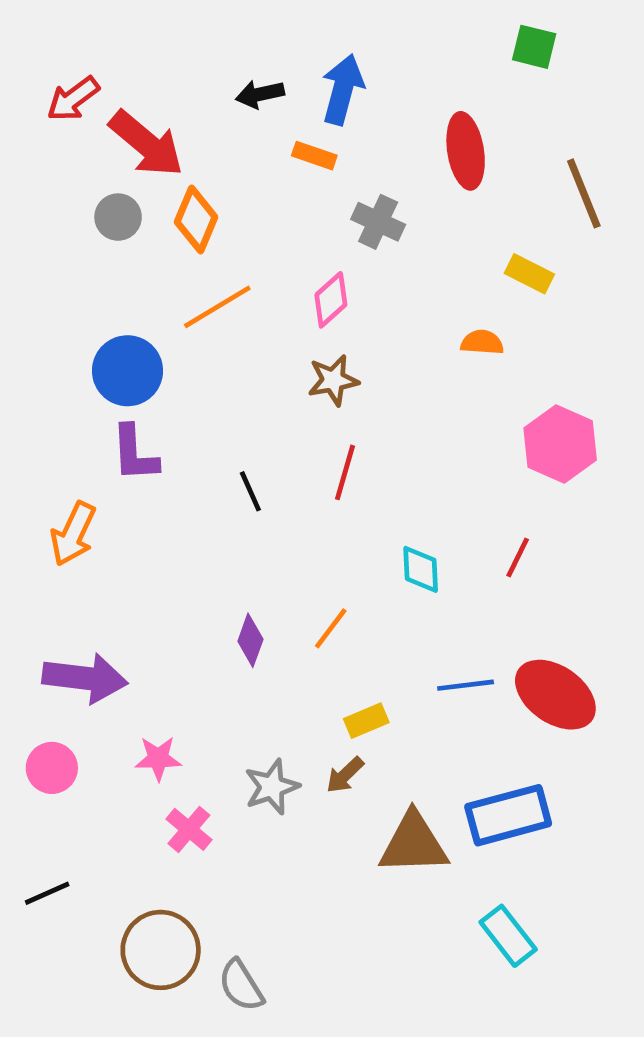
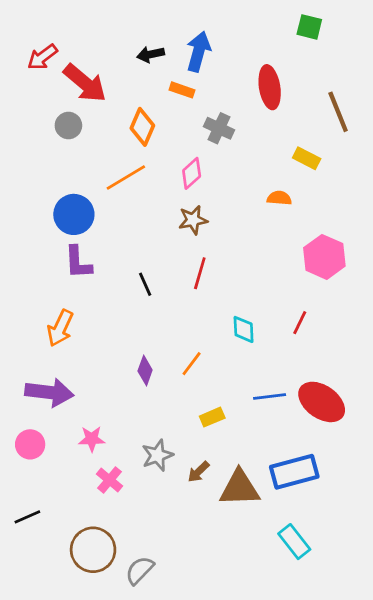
orange diamond: (196, 219) -> (142, 127), moved
orange arrow: (73, 534) -> (60, 328), moved
brown arrow: (345, 775) -> (198, 472), moved
gray semicircle: (241, 985) -> (140, 570), turned 76

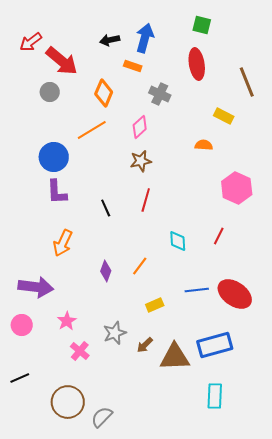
green square: (309, 27) -> (202, 25), moved
orange arrow: (60, 328) -> (63, 243), moved
pink star: (92, 439) -> (67, 321), turned -30
cyan rectangle: (294, 542) -> (215, 396), turned 40

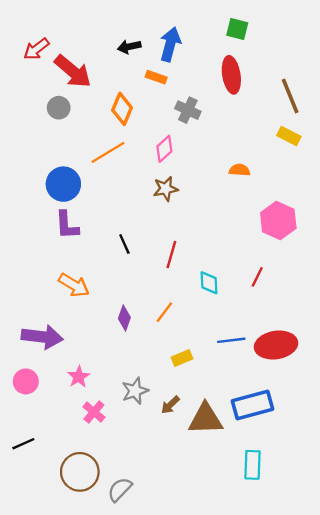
yellow rectangle: (224, 116) -> (289, 136), moved
red line: (146, 200) -> (171, 255), moved
orange arrow: (63, 243) -> (74, 285), turned -84
red ellipse: (235, 294) -> (276, 345), turned -44

